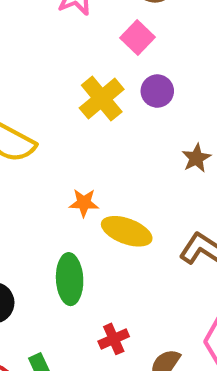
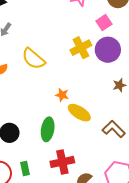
purple circle: (157, 91) -> (108, 50), size x1.6
red cross: (114, 339) -> (62, 162), size x1.6

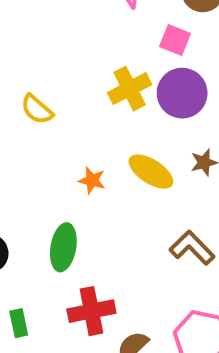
pink square: (104, 23) -> (175, 40), turned -35
yellow semicircle: (33, 59) -> (37, 109), size x0.7
yellow ellipse: (79, 113) -> (151, 172), moved

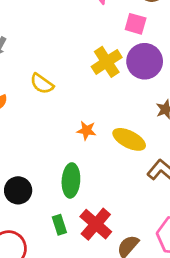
yellow ellipse: (151, 172) -> (129, 139), moved
red cross: (91, 311) -> (96, 224), turned -32
green rectangle: (19, 323) -> (59, 225), moved

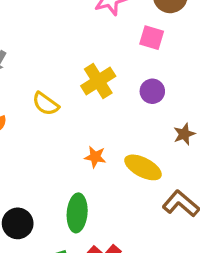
purple circle: (145, 61) -> (152, 91), moved, size x0.6
yellow cross: (107, 62) -> (98, 81), moved

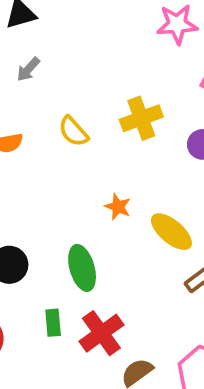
green ellipse: (77, 213) -> (82, 268), turned -33

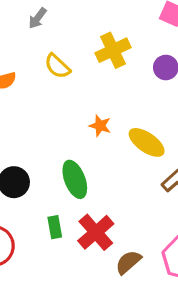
gray arrow: (28, 69) -> (38, 18), moved

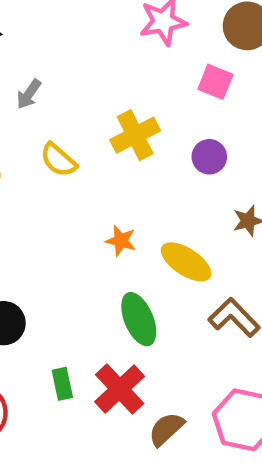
green ellipse: (75, 179) -> (139, 319), moved

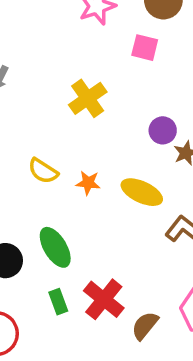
purple circle: (209, 157) -> (163, 130), moved
yellow semicircle: (59, 160) -> (43, 171), moved
green ellipse: (139, 319) -> (55, 247), moved

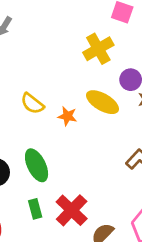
yellow cross: (88, 98) -> (98, 49), moved
yellow ellipse: (142, 192) -> (103, 102), moved

